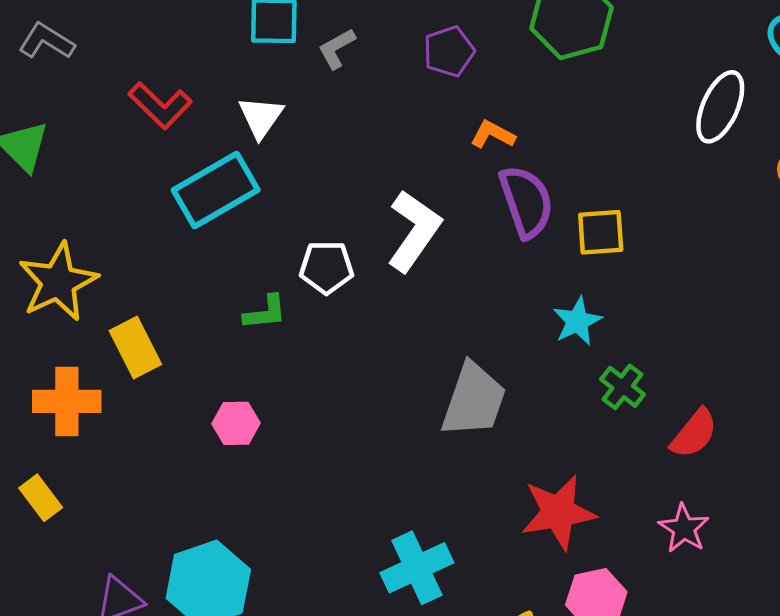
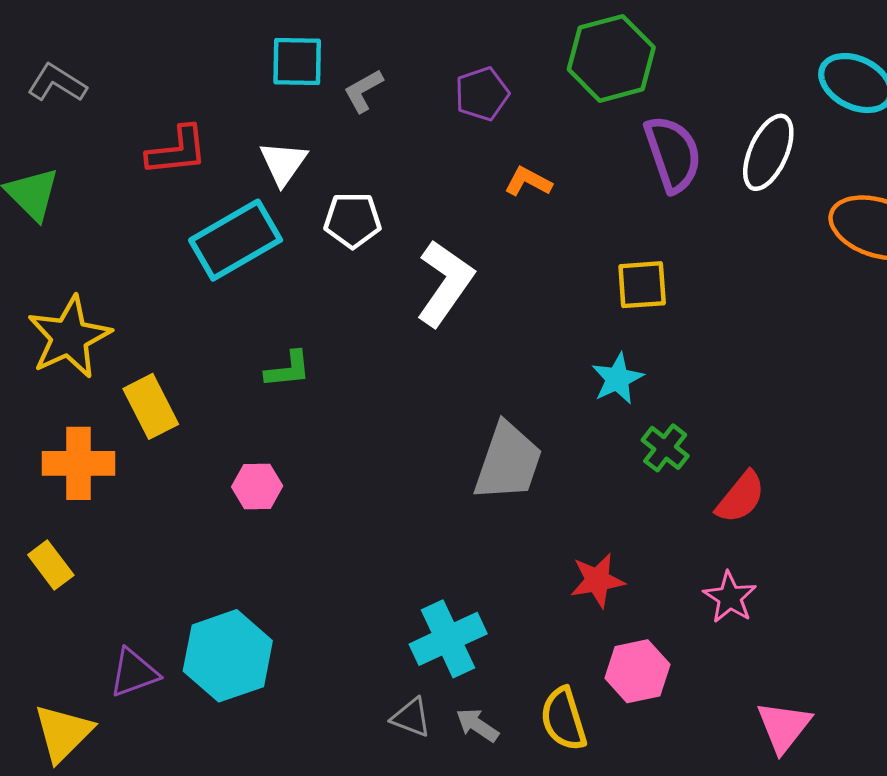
red L-shape: (160, 105) -> (177, 151), turned -50
purple semicircle: (526, 202) -> (673, 154), moved
white pentagon: (326, 267) -> (353, 220), moved
red star: (558, 512) -> (597, 580), size x0.7

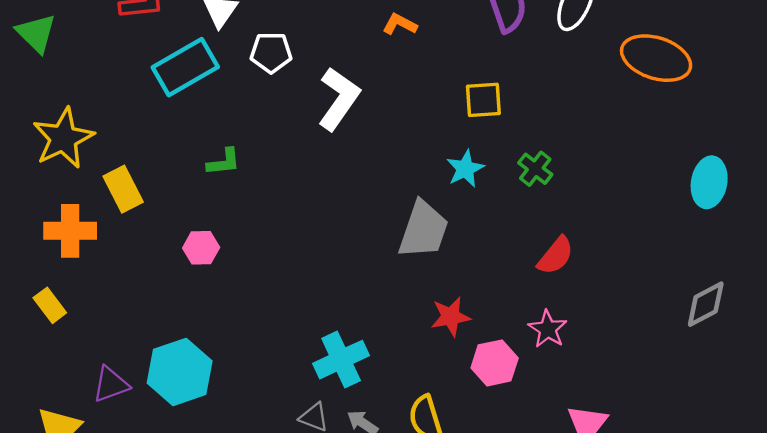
green cross: (665, 448) -> (535, 169), moved
gray trapezoid: (508, 462) -> (423, 230), moved
pink hexagon: (637, 671) -> (495, 363), moved

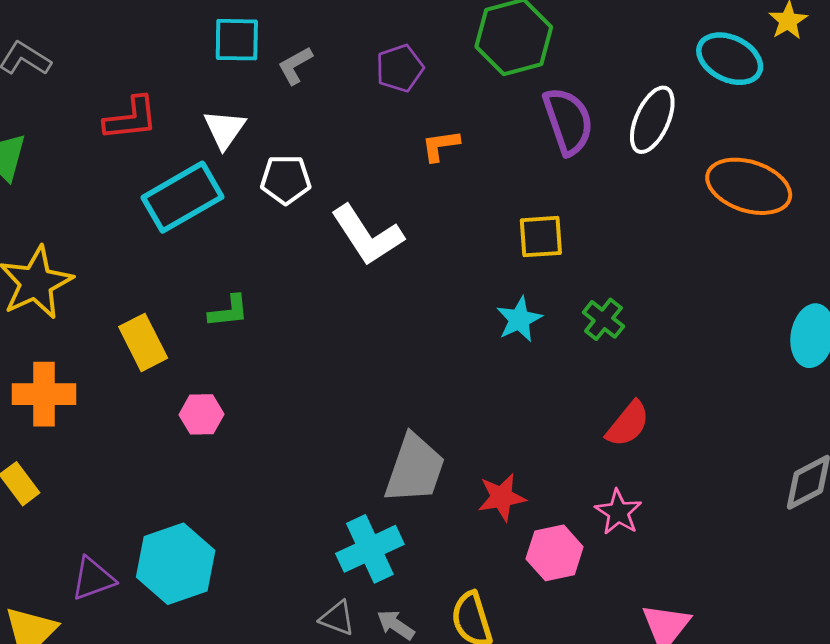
orange L-shape: (400, 24) -> (440, 146), turned -36
white L-shape: (339, 99) -> (367, 235), turned 112
yellow rectangle: (123, 189) -> (143, 342), moved
gray trapezoid: (423, 230) -> (415, 469), moved

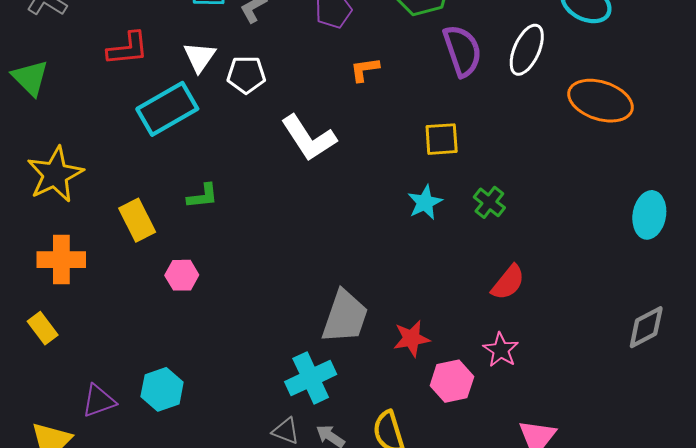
white pentagon: (286, 180) -> (246, 75), moved
cyan hexagon: (176, 564) -> (162, 389), size x0.7

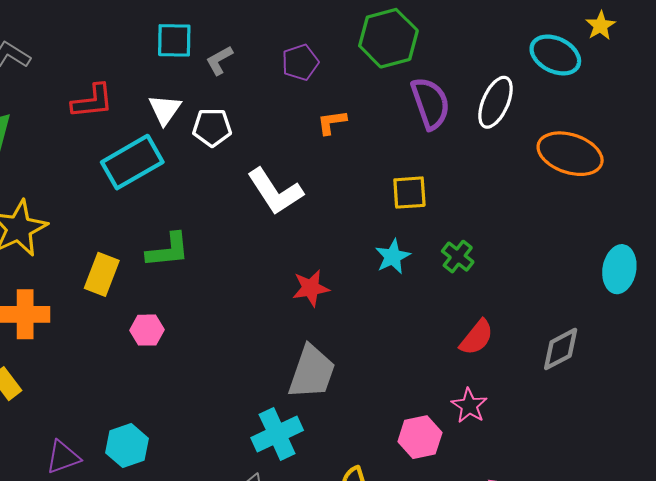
green L-shape: (203, 196) -> (168, 250), size x1.4
yellow rectangle: (137, 220) -> (102, 274), turned 48
gray diamond: (646, 327) -> (561, 349), moved
red star: (411, 339) -> (311, 288), moved

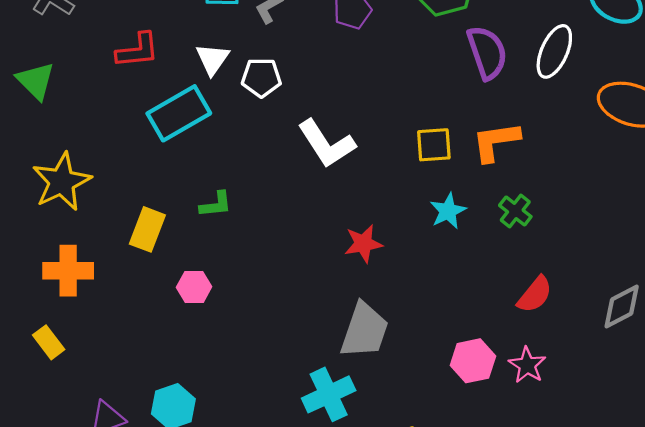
orange L-shape: (332, 122) -> (496, 142), moved, size x1.6
yellow square: (409, 193) -> (434, 145), moved
green L-shape: (168, 250) -> (216, 204), size x0.7
pink hexagon: (420, 437) -> (473, 361), moved

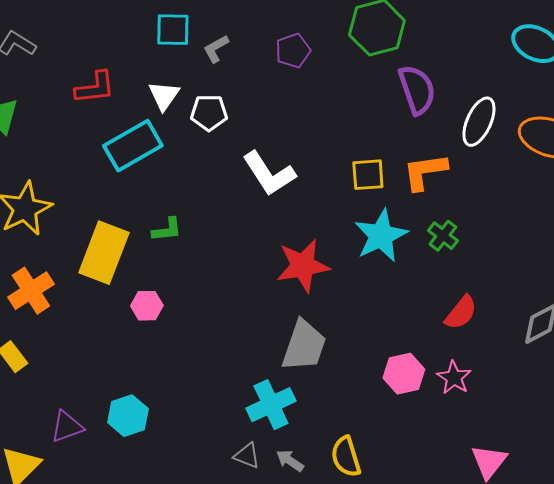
white ellipse: (554, 51) -> (479, 122), moved
cyan star: (448, 211) -> (381, 236), size x1.6
yellow rectangle: (147, 229) -> (104, 253), size x1.5
red star: (363, 244) -> (303, 266), size x1.5
orange cross: (68, 271) -> (31, 291), turned -33

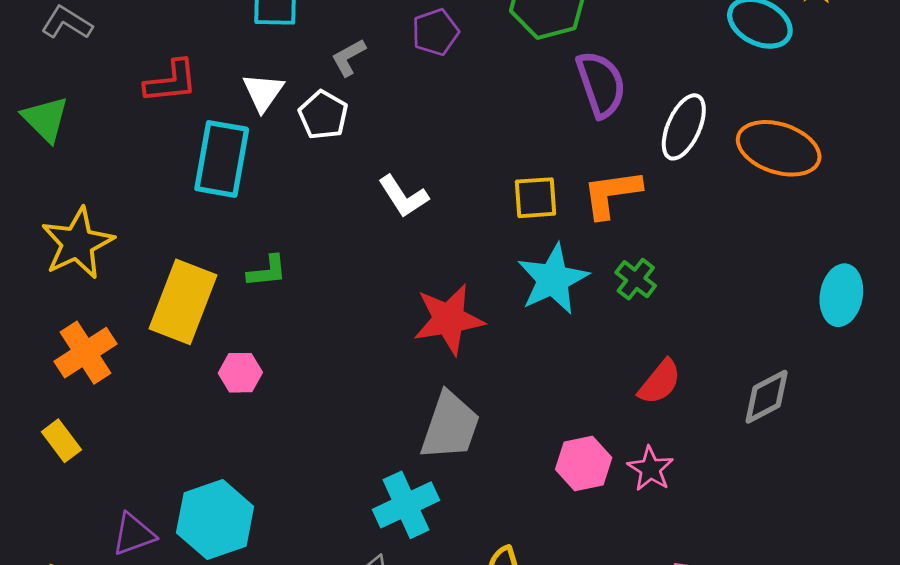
gray L-shape: (216, 49) -> (349, 57), moved
white pentagon: (209, 113) -> (323, 115), turned 30
cyan rectangle: (133, 146) -> (222, 159), turned -50
white L-shape: (269, 174) -> (403, 196), size x0.7
cyan hexagon: (128, 416) -> (215, 520), size x1.4

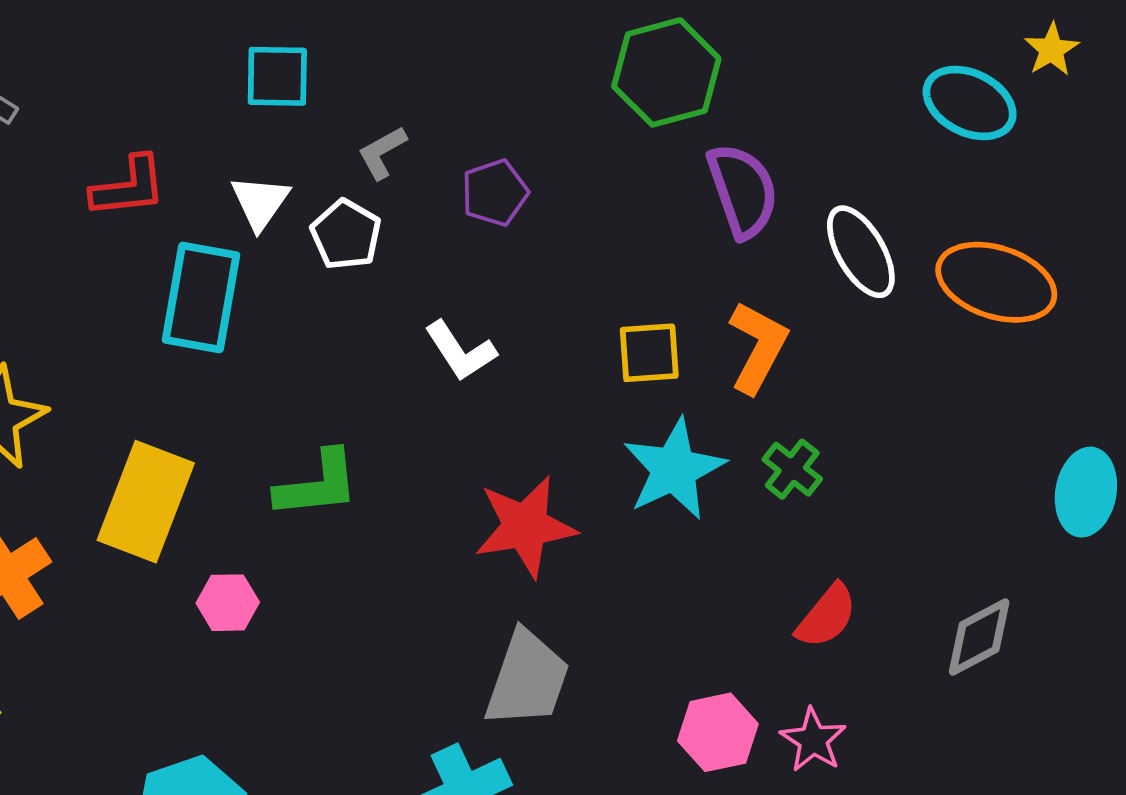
purple pentagon: (435, 32) -> (495, 193), moved
white ellipse: (684, 127) -> (861, 252), turned -54
orange L-shape: (612, 194) -> (758, 347), turned 126
green L-shape: (267, 271) -> (317, 484), moved, size x1.5

